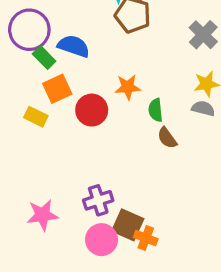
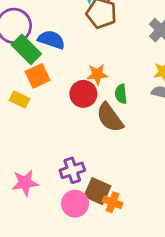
green rectangle: (44, 58) -> (26, 49), size x1.5
red circle: (92, 110) -> (83, 94), moved
brown semicircle: (167, 138) -> (110, 117), moved, size x1.6

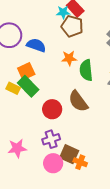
green rectangle: (26, 49) -> (28, 86), moved
orange star: (97, 74) -> (69, 58), moved
red circle: (83, 94) -> (52, 109), moved
green semicircle: (121, 94) -> (86, 70), moved, size x1.5

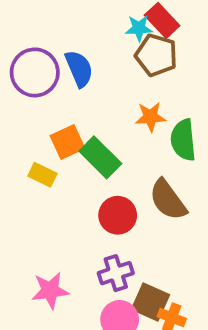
blue semicircle: (36, 45) -> (79, 69), moved, turned 48
green rectangle: (28, 86) -> (100, 157), moved

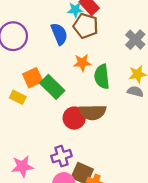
blue semicircle: (79, 69) -> (59, 34), moved
brown semicircle: (168, 200) -> (93, 112), turned -55
red circle: (118, 215) -> (74, 118), moved

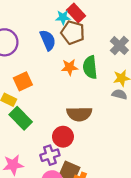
green semicircle: (102, 77) -> (90, 67), moved
green rectangle: (52, 87) -> (21, 118), moved
red circle: (74, 118) -> (63, 137), moved

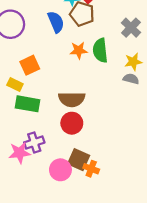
brown semicircle: (79, 114) -> (72, 99), moved
green rectangle: (21, 118) -> (27, 104), turned -35
purple cross: (50, 155) -> (34, 143), moved

